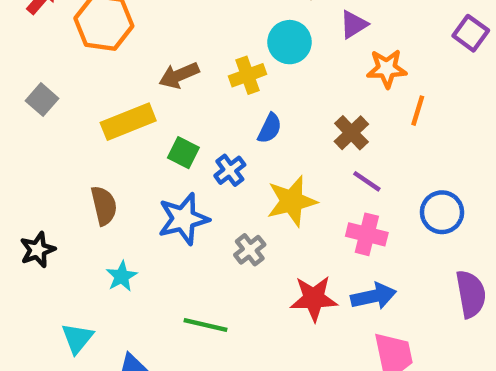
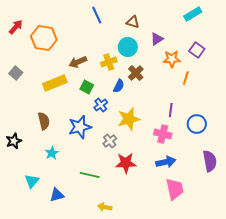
purple square: (471, 33) -> (197, 50), moved
brown cross: (351, 133) -> (136, 73), moved
green square: (183, 153) -> (87, 87), moved
purple line: (367, 181) -> (171, 110), moved, turned 64
red star: (314, 298) -> (126, 163), moved

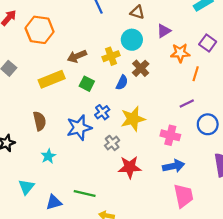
blue cross: (101, 105) -> (102, 112), moved
purple line: (171, 110) -> (187, 103), moved, turned 56
green line: (90, 175) -> (85, 194), moved

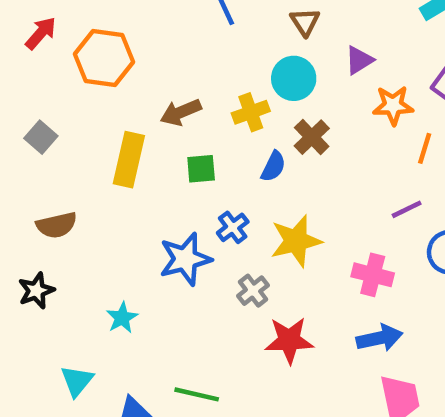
brown triangle: (137, 12) -> (305, 22), turned 40
yellow rectangle: (52, 79) -> (129, 160), turned -55
green square: (87, 84) -> (201, 169), turned -32
brown semicircle: (40, 121) -> (57, 225), moved, turned 90

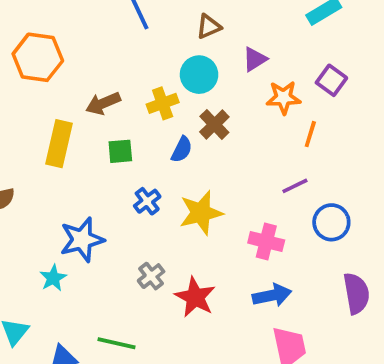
brown triangle: (305, 22) -> (209, 27), turned 40
blue star: (185, 259) -> (82, 240), moved
gray cross: (253, 291) -> (151, 276), moved
red star: (289, 340) -> (195, 297), turned 30

